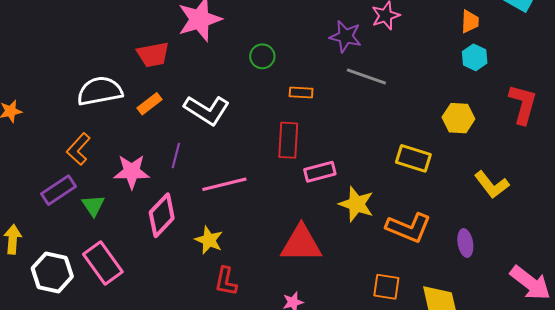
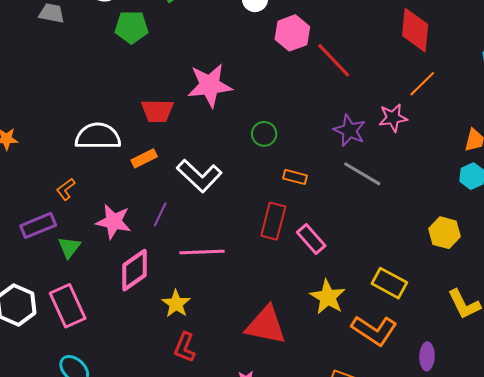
orange L-shape: (78, 149) -> (66, 189), size x0.7
yellow rectangle: (413, 158) -> (389, 283), moved
pink rectangle: (320, 172) -> (311, 239), moved, turned 52

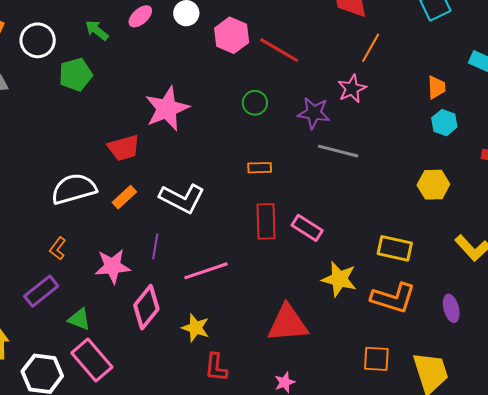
green circle: (264, 134) -> (255, 103), moved
orange rectangle: (295, 177) -> (260, 168), moved
green triangle: (69, 247) -> (79, 319), moved, turned -30

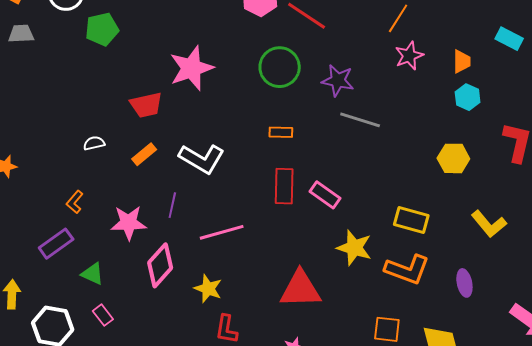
pink star: (352, 89) -> (409, 56), moved
green circle: (255, 103) -> (280, 67), size x1.6
white semicircle: (74, 189) -> (94, 143), size x0.5
pink rectangle: (92, 360) -> (103, 315), size x0.5

